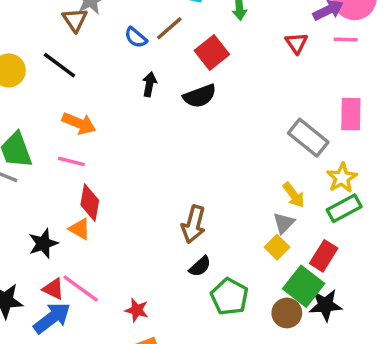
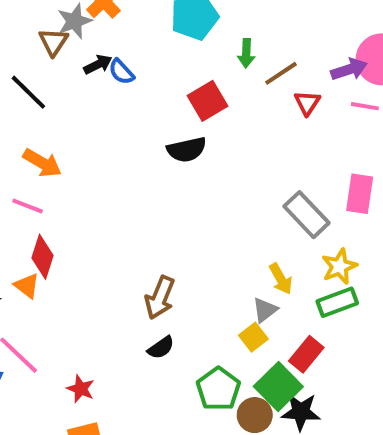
brown line: (169, 28) -> (281, 73), moved
black arrow: (149, 84) -> (98, 64), moved, turned 45
green pentagon: (229, 297) -> (218, 389), moved

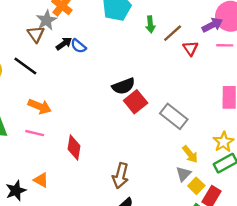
red square: (207, 101) -> (136, 102), moved
gray rectangle: (307, 215) -> (174, 116), moved
red diamond: (43, 257) -> (74, 148), moved
yellow square: (253, 337) -> (196, 186), moved

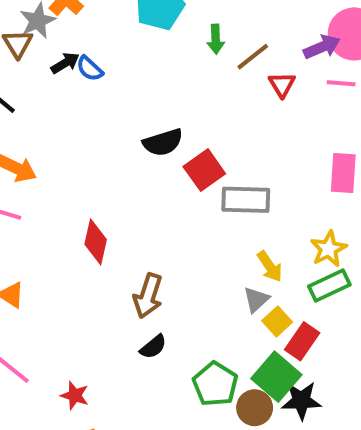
red square: (136, 102) -> (204, 170), moved
gray rectangle: (174, 116) -> (246, 200), turned -40
red diamond: (74, 148) -> (96, 242), moved

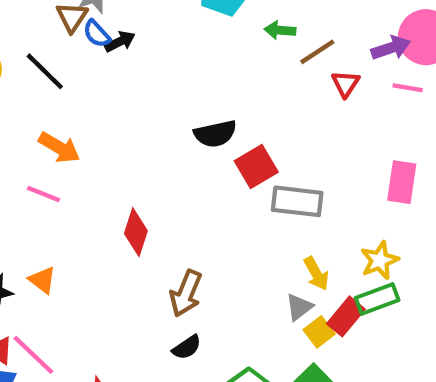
green arrow: (216, 39) -> (280, 30), turned 92
blue semicircle: (90, 69) -> (97, 34), moved
red rectangle: (302, 341) -> (346, 316), moved

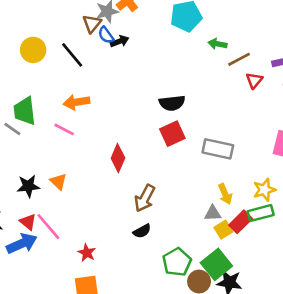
orange arrow: (59, 148) -> (77, 102), turned 135
red square: (256, 166) -> (172, 134), moved
gray triangle: (299, 307) -> (213, 213), turned 30

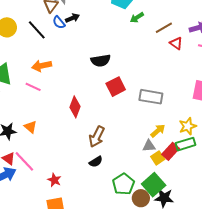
blue semicircle: (106, 35) -> (59, 22), moved
green arrow: (218, 44) -> (137, 18), moved, turned -40
red triangle: (254, 80) -> (176, 43), turned -32
black semicircle: (172, 103) -> (101, 61), moved
yellow arrow: (225, 194) -> (158, 131), turned -105

